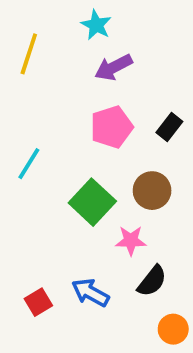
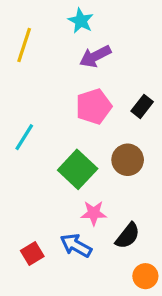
pink star: (131, 241) -> (94, 213), moved

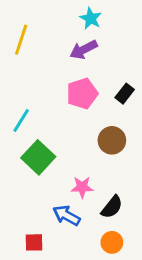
cyan star: (81, 21) -> (91, 18), moved
green square: (78, 169) -> (38, 157), moved
red square: (32, 254) -> (34, 242), moved, turned 30
orange circle: (145, 276) -> (112, 242), moved

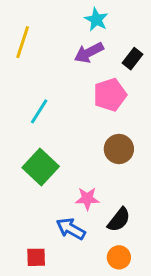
pink pentagon: (82, 94) -> (110, 95), moved
black rectangle: (125, 94) -> (132, 59), moved
cyan line: (21, 120) -> (39, 111), moved

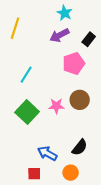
pink star: (87, 199) -> (56, 106), moved
red square: (36, 257) -> (34, 174), moved
orange circle: (119, 257) -> (71, 173), moved

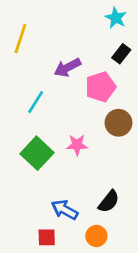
cyan star: (64, 13) -> (116, 18), moved
purple arrow: (59, 35) -> (67, 68), moved
brown circle: (80, 100) -> (118, 123), moved

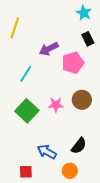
black rectangle: (121, 54) -> (88, 39), turned -64
brown circle: (118, 123) -> (82, 100), moved
red square: (47, 237) -> (26, 172), moved

